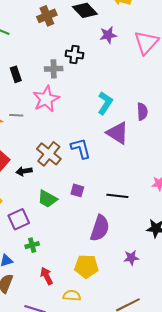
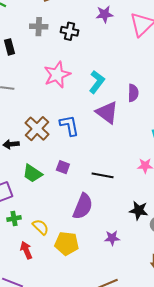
gray cross: (54, 69) -> (39, 27), moved
pink star: (46, 99) -> (57, 75), moved
yellow semicircle: (72, 296) -> (41, 227), moved, turned 36

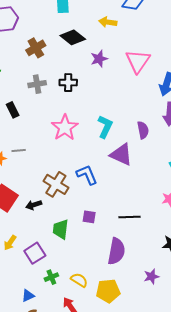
green trapezoid: (33, 173) -> (61, 229), turned 75

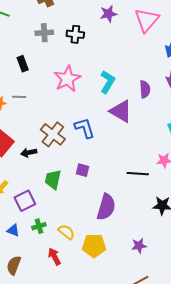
black rectangle: (13, 110) -> (23, 64), moved
black line: (130, 217) -> (138, 174), moved
purple star: (151, 276) -> (139, 246), moved
blue triangle: (28, 296) -> (13, 230), moved, turned 40

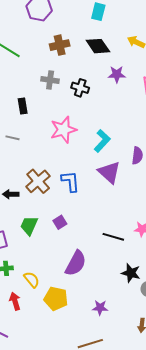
purple square: (83, 170) -> (60, 222), turned 32

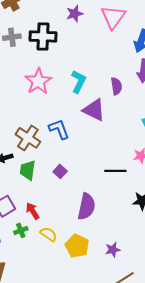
black cross: (80, 88) -> (43, 36), size x1.5
green trapezoid: (29, 225) -> (28, 170), moved
yellow pentagon: (56, 299) -> (77, 246), turned 30
red arrow: (15, 301) -> (33, 211), moved
purple star: (100, 308) -> (113, 250), moved

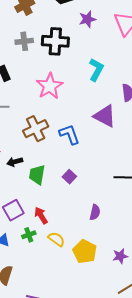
cyan L-shape: (79, 82) -> (96, 70), moved
brown cross: (28, 138) -> (36, 129), moved, turned 30
purple semicircle: (86, 207) -> (95, 212), size x0.6

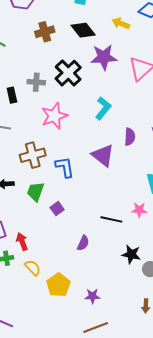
purple star: (87, 19) -> (104, 57), size x1.5
gray cross: (24, 41) -> (36, 82), moved
black cross: (55, 41) -> (68, 73), turned 32
green trapezoid: (37, 175) -> (36, 192), moved
purple semicircle: (95, 212) -> (83, 243), moved

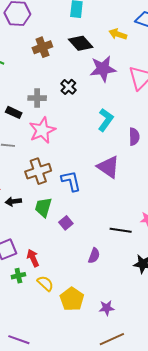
black cross: (68, 73) -> (68, 87), size x0.6
black rectangle: (12, 95) -> (14, 112), turned -49
pink star: (54, 116) -> (42, 130), moved
purple semicircle: (130, 137) -> (134, 137), moved

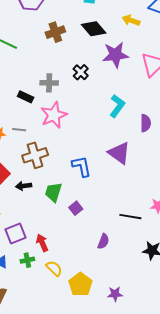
brown cross: (38, 171) -> (35, 155), moved

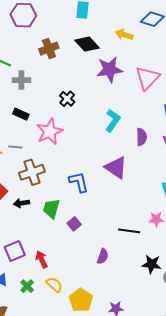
black cross: (81, 72) -> (67, 99), moved
gray cross: (49, 83) -> (21, 80), moved
green cross: (27, 260) -> (27, 286), moved, turned -32

